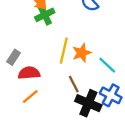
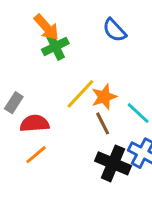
yellow line: (64, 51) -> (80, 94), turned 30
brown line: (74, 84) -> (103, 123), moved

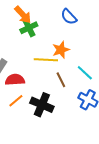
yellow line: (80, 94) -> (46, 60), turned 50
orange star: (104, 97) -> (61, 50), moved
black cross: (113, 163) -> (42, 105), moved

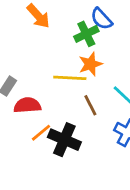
green cross: (29, 28) -> (86, 34), moved
orange line: (16, 101) -> (41, 133), moved

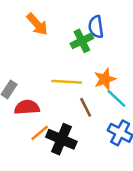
blue semicircle: (101, 19) -> (96, 27), turned 35
orange star: (90, 64) -> (105, 79), moved

